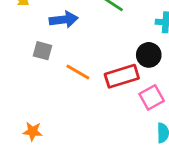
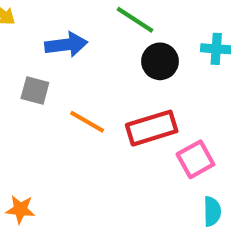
black circle: (149, 55) -> (160, 61), moved

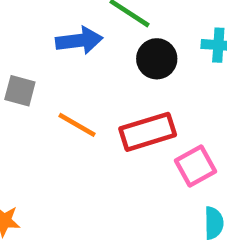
blue arrow: (66, 45) -> (79, 41), moved

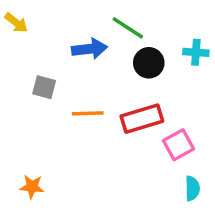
orange line: (77, 125) -> (88, 113), turned -32

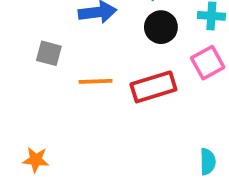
pink square: (178, 145) -> (208, 63), moved

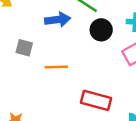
red rectangle: (153, 87) -> (96, 100), moved, turned 32

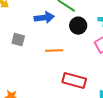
orange line: (56, 67) -> (54, 51), moved

